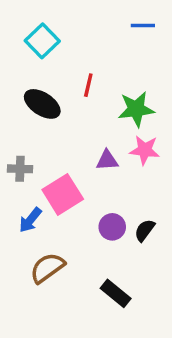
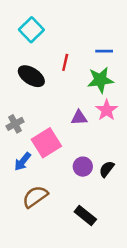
blue line: (143, 25) -> (104, 51), moved
pink star: (145, 150) -> (107, 110), turned 30
gray cross: (20, 169) -> (15, 124), turned -30

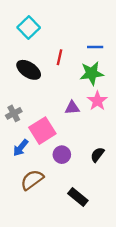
purple circle: (83, 167) -> (62, 155), moved

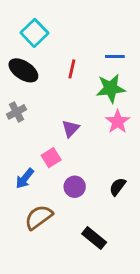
black ellipse: (29, 70) -> (23, 70), moved
purple triangle: (72, 108) -> (70, 129), moved, turned -42
gray cross: (14, 113) -> (16, 112), moved
pink square: (42, 131) -> (51, 158), size x0.6

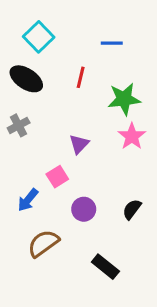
blue line: (115, 57) -> (112, 43), moved

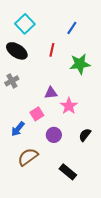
blue line: (112, 43) -> (72, 28), turned -56
pink star: (132, 136) -> (69, 106), moved
purple triangle: (79, 144) -> (51, 93), turned 40

